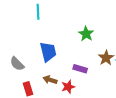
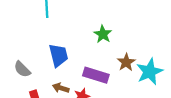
purple rectangle: (80, 69) -> (96, 75), size x1.5

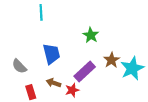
purple rectangle: (96, 75) -> (85, 71), turned -60

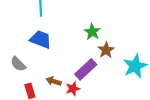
blue trapezoid: (51, 54) -> (41, 39), moved, turned -55
brown star: (112, 60) -> (106, 50), moved

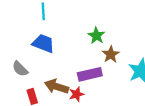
purple rectangle: (86, 69) -> (90, 74), turned 30
brown arrow: (54, 81) -> (57, 87), size x1.5

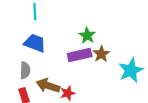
gray semicircle: (20, 69) -> (25, 70), moved, turned -133
purple rectangle: (90, 74) -> (80, 55), moved

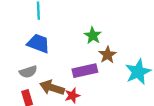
purple rectangle: (80, 55) -> (85, 71), moved
gray semicircle: (25, 70) -> (28, 72), turned 70

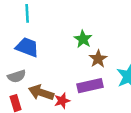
purple rectangle: (85, 71) -> (90, 86), moved

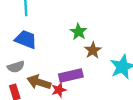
purple rectangle: (90, 86) -> (71, 76), moved

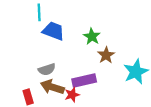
blue trapezoid: (26, 39) -> (53, 31), moved
gray semicircle: (16, 67) -> (47, 69), moved

